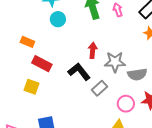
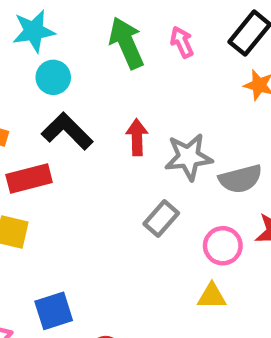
red rectangle: (42, 64) -> (29, 178), turned -36
black L-shape: (79, 72) -> (67, 131), moved

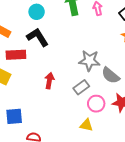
red arrow: (137, 137) -> (49, 81), moved
gray semicircle: (240, 179) -> (111, 75), turned 42
gray rectangle: (161, 218) -> (81, 87), moved

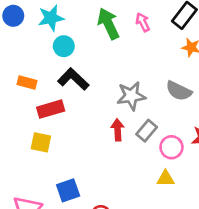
gray star: (89, 61) -> (131, 96), moved
gray semicircle: (111, 75) -> (179, 91), moved
red arrow: (49, 81) -> (118, 130), moved

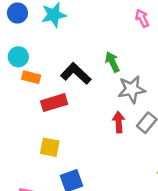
green arrow: (108, 24) -> (112, 62), moved, size x0.7
cyan circle: (64, 46) -> (18, 57), moved
yellow square: (41, 142) -> (50, 147), moved

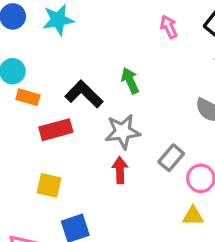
gray star: (132, 89) -> (123, 132), moved
red arrow: (119, 122) -> (120, 170), moved

